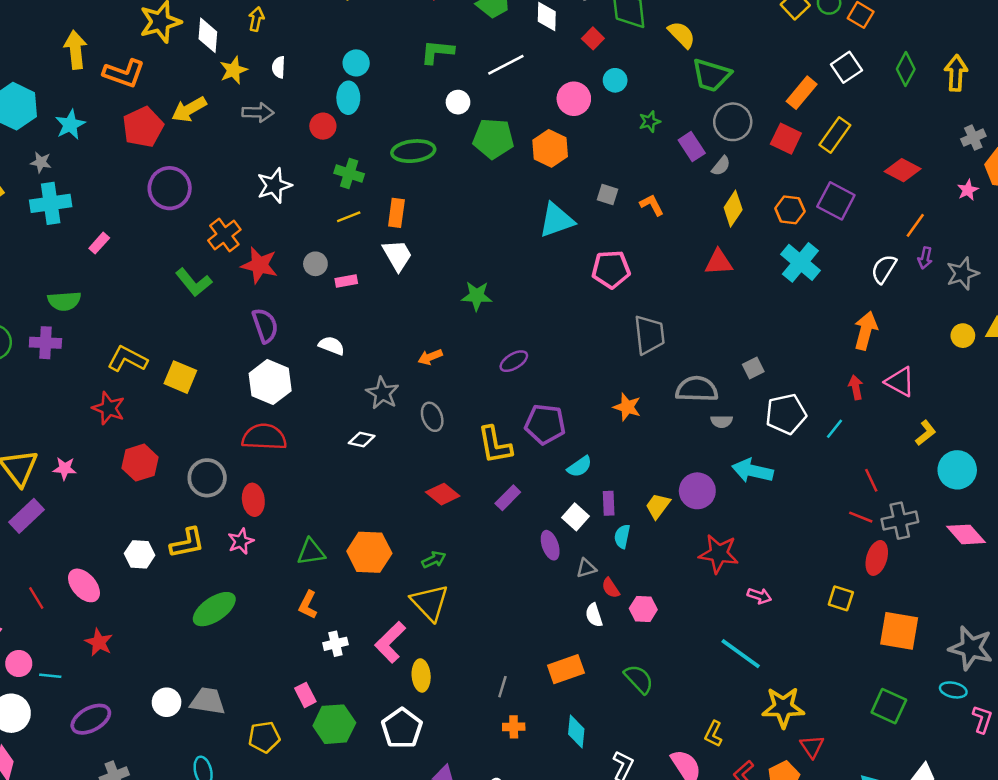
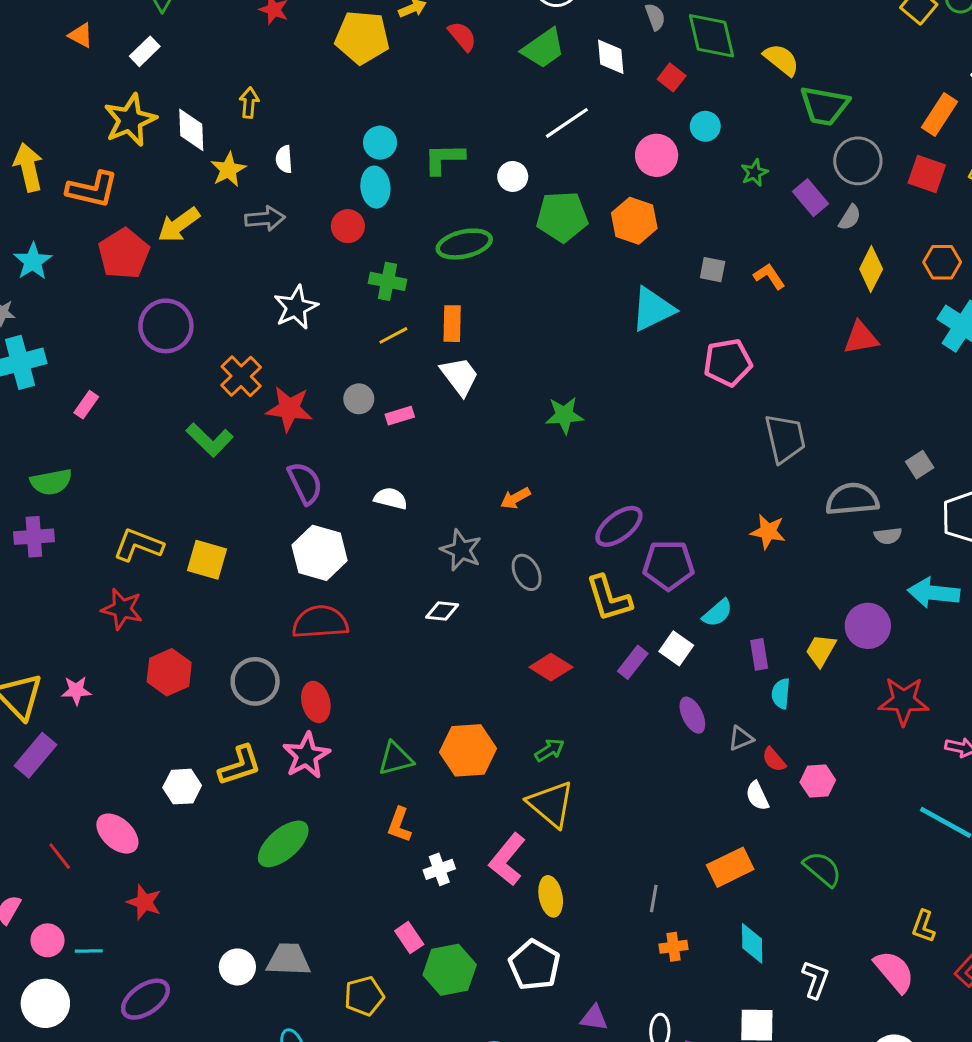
green L-shape: (437, 52) -> (444, 159), moved
purple ellipse: (514, 361) -> (619, 526), moved, size x1.4
white square: (576, 517) -> (676, 648), moved
pink star: (241, 541) -> (306, 755), size x1.4

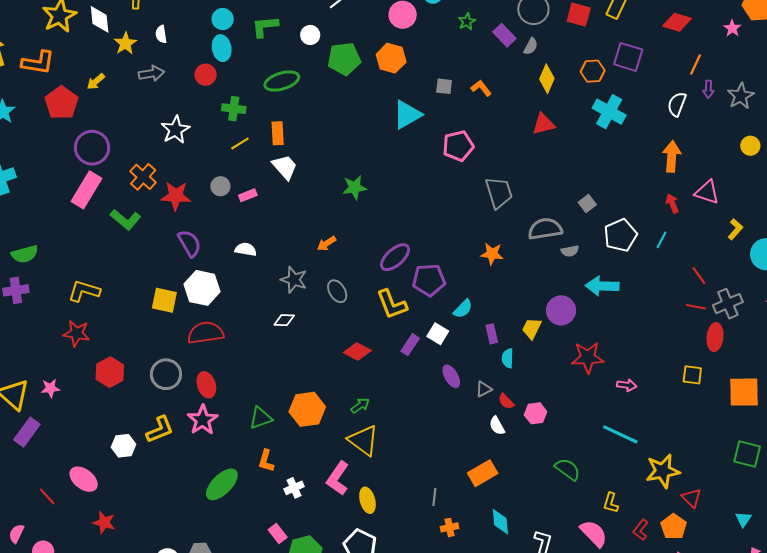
yellow arrow: (179, 225) -> (96, 82), size x0.7
pink rectangle: (86, 405) -> (86, 190), moved, size x2.0
yellow square: (207, 560) -> (164, 300), moved
green ellipse: (283, 844) -> (222, 484), moved
green semicircle: (822, 869) -> (568, 469), moved

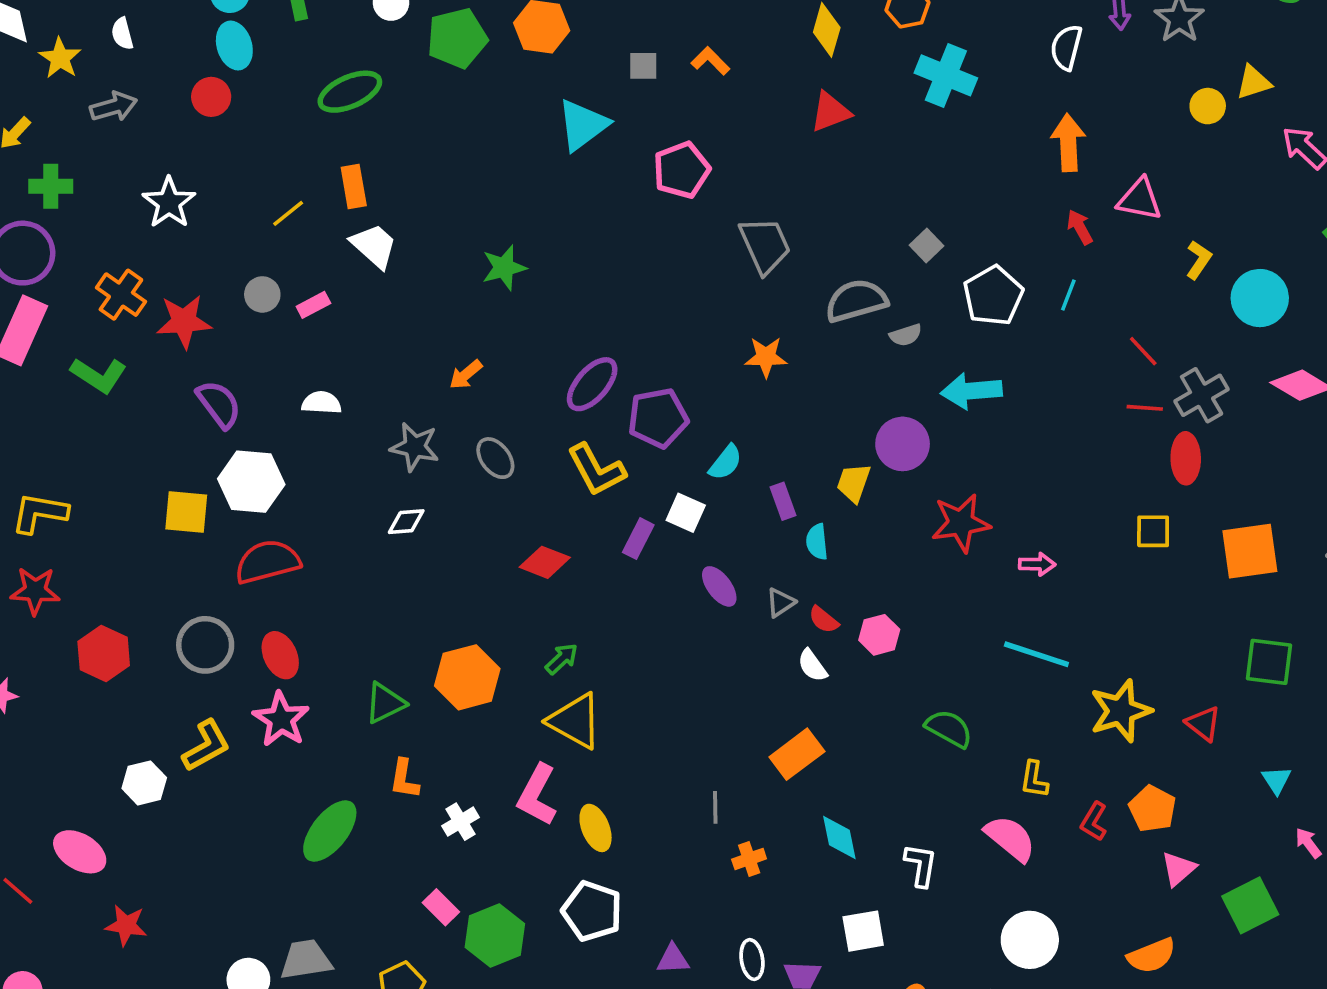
green cross: (234, 109) -> (51, 186), moved
red triangle: (692, 498) -> (1203, 724), moved

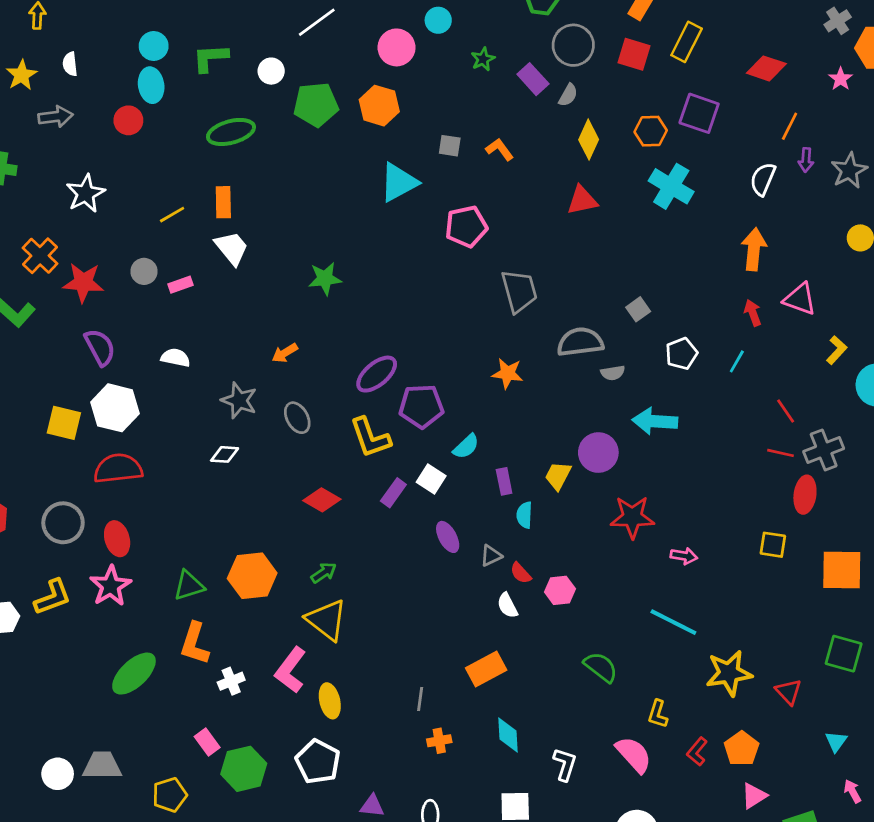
white pentagon: (993, 296) -> (681, 354), size x0.7
orange L-shape: (404, 779) -> (195, 644), size x1.4

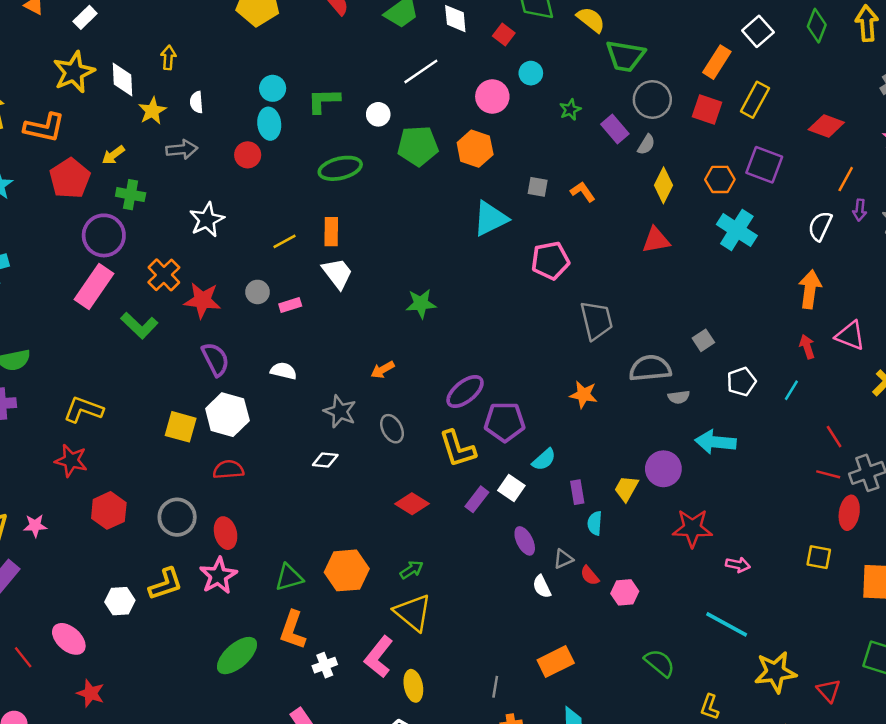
red semicircle: (118, 469) -> (228, 470), size x0.7
white semicircle: (507, 605) -> (542, 587), moved

